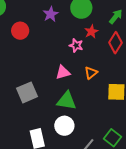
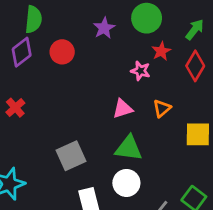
gray square: (27, 92) -> (71, 156), moved

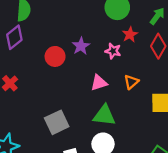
purple star: (104, 28) -> (81, 46), moved
red circle: (62, 52) -> (55, 56), moved

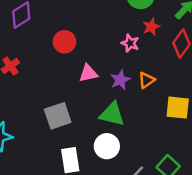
purple star: (81, 46) -> (120, 80), moved
pink triangle: (99, 83) -> (88, 73), moved

